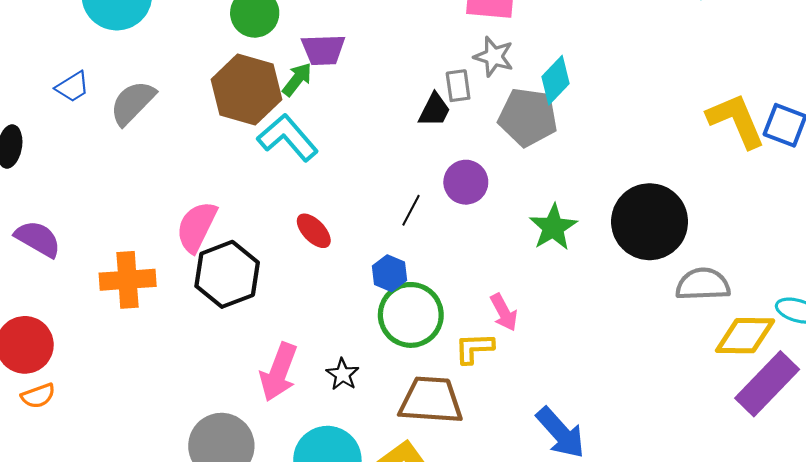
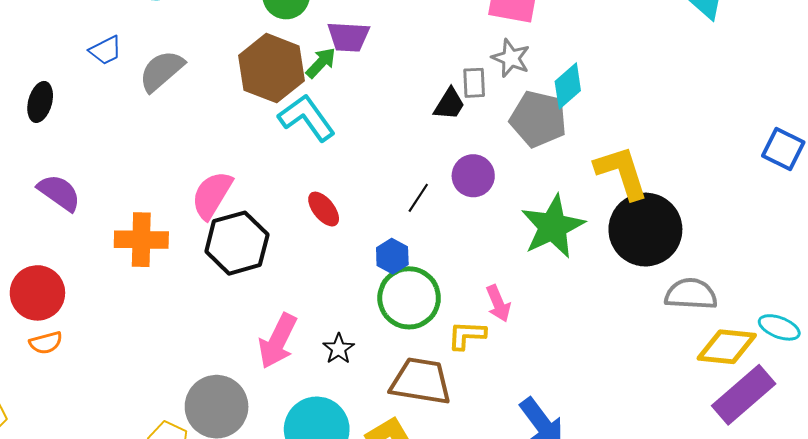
yellow L-shape: (736, 121) -> (622, 172), moved
green star: (553, 227) -> (553, 227), size x1.4

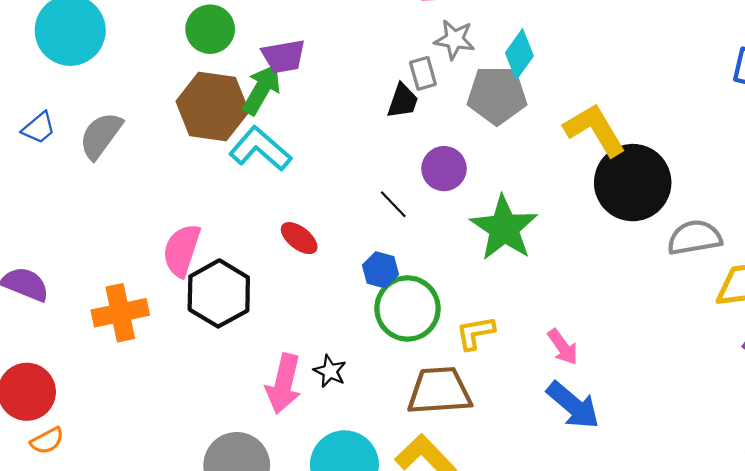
green arrow: (321, 63) -> (262, 89), size x1.4
black line: (418, 198) -> (393, 204), turned -64
green star: (553, 227) -> (504, 228), moved
pink arrow: (498, 303) -> (563, 347), moved
black star: (339, 349) -> (330, 371), moved

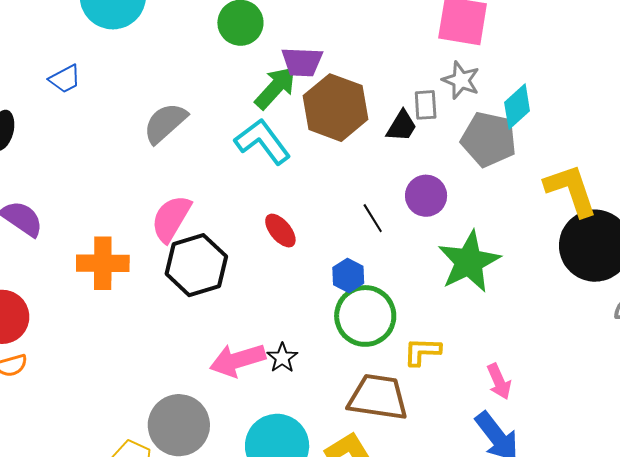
brown hexagon: (212, 107) -> (335, 108), moved
gray semicircle: (101, 135) -> (165, 123), moved
pink arrow: (284, 384) -> (238, 360), turned 48

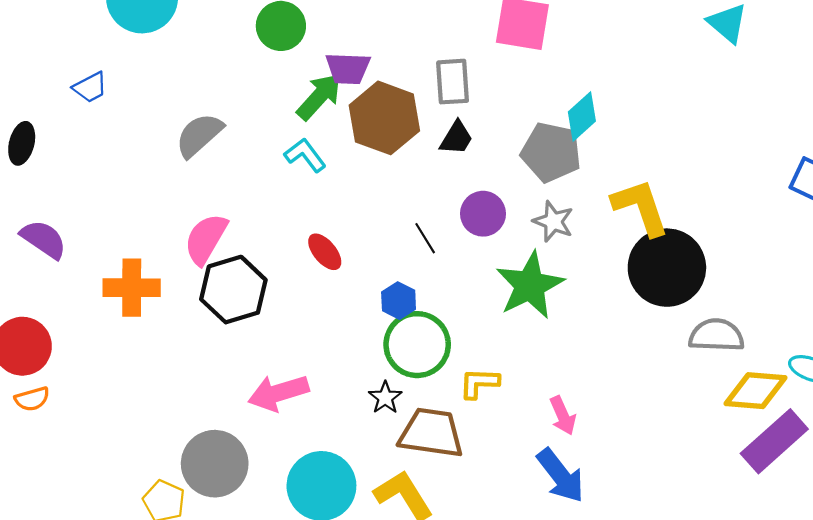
gray star: (461, 80) -> (553, 221), moved
gray rectangle: (426, 105) -> (453, 82), moved, size x1.4
cyan L-shape: (263, 142) -> (305, 155), size x0.7
black star: (282, 358) -> (385, 398), moved

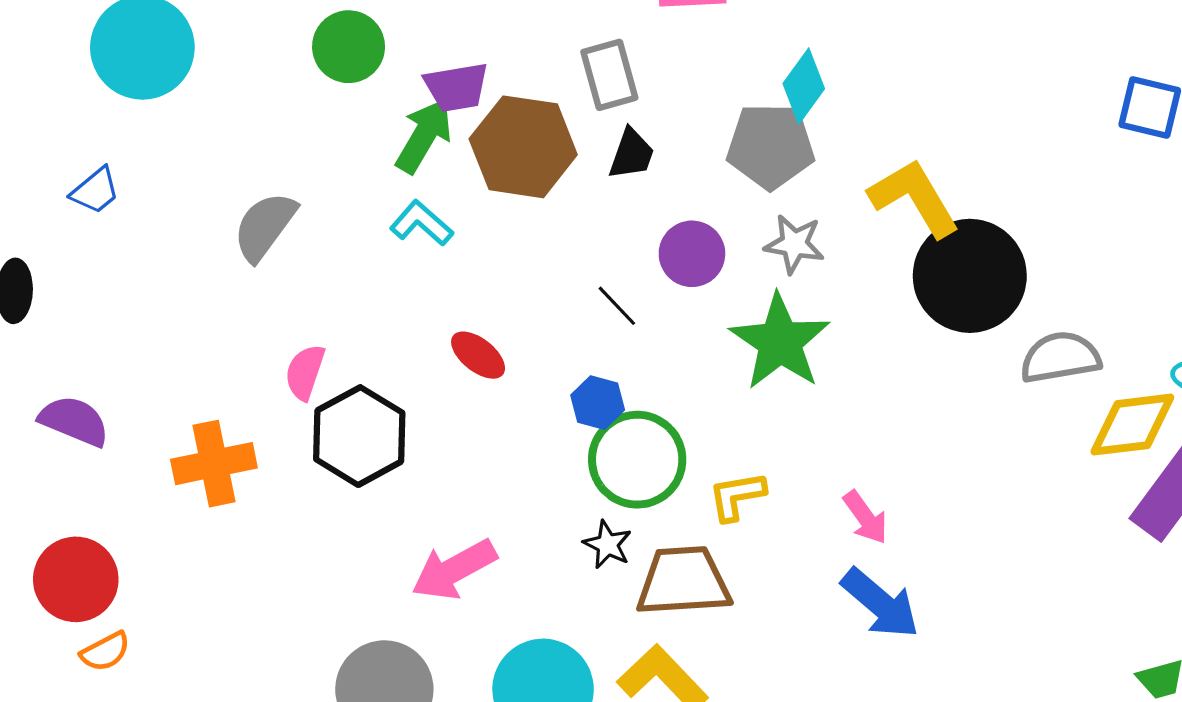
pink semicircle: (206, 239) -> (305, 372), size x0.7

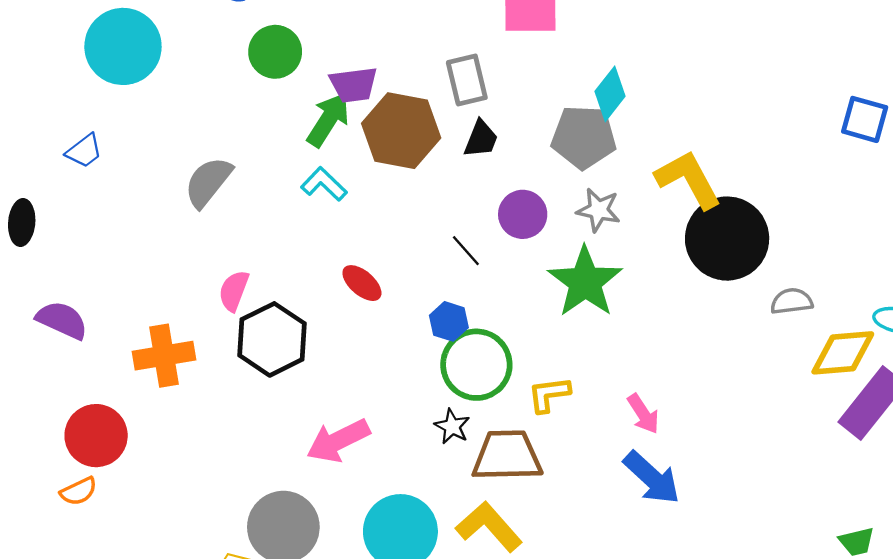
gray semicircle: (1060, 357) -> (792, 301), size x0.7
red circle: (76, 579) -> (96, 436), moved

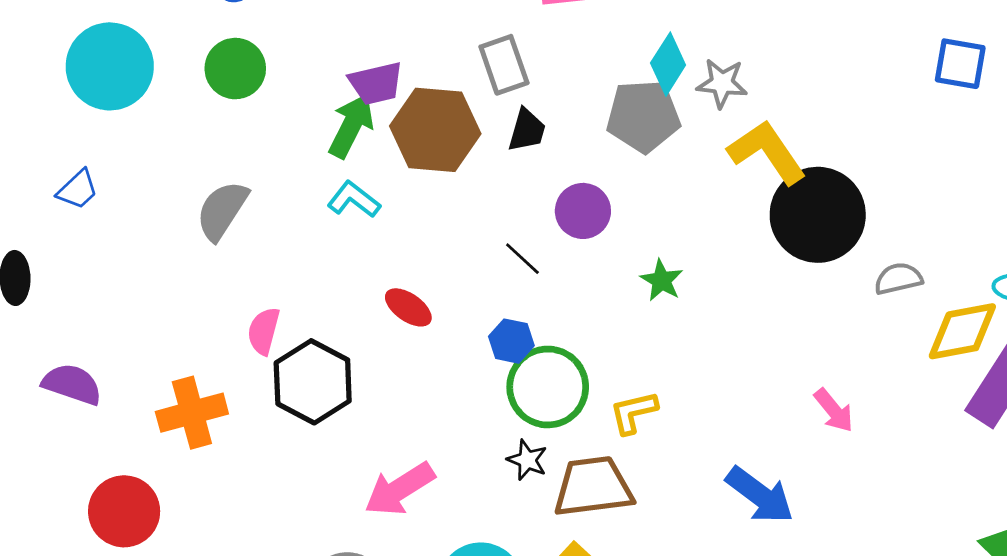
green circle: (275, 52) -> (235, 69), moved
gray star: (598, 210) -> (722, 83), moved
green star: (585, 282) -> (662, 280), size x0.5
pink arrow: (643, 414) -> (834, 410), moved

